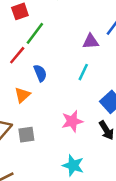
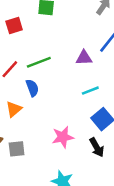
green line: (35, 33) -> (39, 62), moved, turned 30
cyan line: (83, 72) -> (90, 91), moved, turned 42

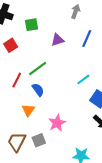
purple triangle: (84, 58) -> (58, 40), moved
pink star: (63, 137) -> (57, 123), moved

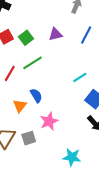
green square: (32, 25) -> (26, 38), moved, turned -32
blue semicircle: (38, 90) -> (36, 95), moved

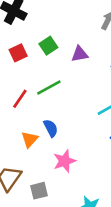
green square: (26, 38) -> (48, 46), moved
gray square: (29, 138) -> (39, 191), moved

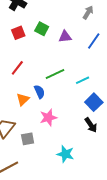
green square: (48, 46) -> (42, 29), turned -32
green line: (49, 87) -> (55, 74), moved

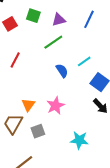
green line: (55, 74) -> (53, 42), moved
blue semicircle: (39, 92) -> (62, 71), moved
orange triangle: (23, 99) -> (28, 105), moved

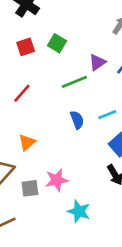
purple triangle: (59, 20) -> (97, 62), moved, turned -32
orange triangle: (28, 105) -> (27, 142), moved
pink star: (56, 106) -> (57, 180), moved

